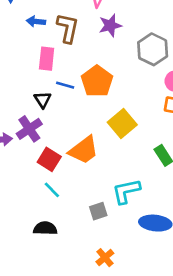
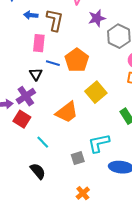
purple star: (110, 25) -> (97, 18), moved
red square: (49, 159) -> (22, 119), moved
black semicircle: (45, 228) -> (38, 171), turned 48

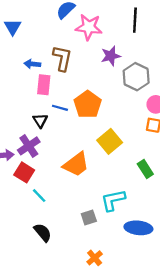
blue arrow: (31, 15) -> (32, 64), moved
cyan line: (43, 142) -> (39, 196), moved

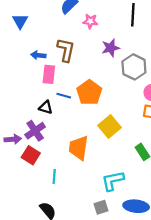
pink star: (89, 27) -> (90, 21), size x0.6
black triangle: (40, 121) -> (46, 107), turned -40
orange trapezoid: (76, 164) -> (79, 148), turned 135
cyan line: (39, 196) -> (54, 176), moved, turned 48
gray square: (89, 217) -> (101, 207), moved

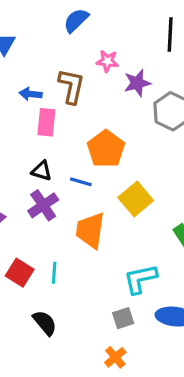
pink star: (90, 21) -> (107, 61), moved
blue line: (64, 96) -> (81, 182), moved
purple cross: (35, 131) -> (43, 205), moved
red square: (31, 155) -> (20, 273), moved

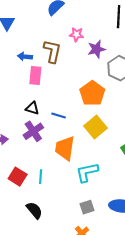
orange pentagon: (106, 149) -> (92, 93), moved
cyan L-shape: (140, 279) -> (87, 172), moved

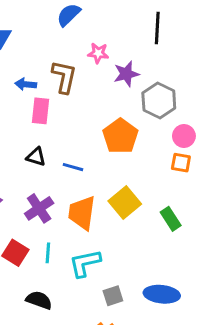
yellow square: (95, 127) -> (125, 203), moved
purple cross: (33, 131) -> (39, 208), moved
cyan L-shape: (87, 172) -> (85, 263), moved
black semicircle: (34, 210) -> (39, 300), turned -30

